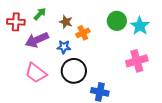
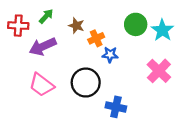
blue star: (64, 47) -> (110, 55), moved
pink cross: (137, 61) -> (159, 71), turned -30

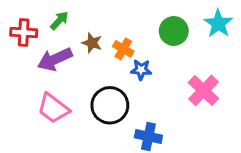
brown star: (76, 26) -> (92, 43), moved
cyan star: (162, 30) -> (218, 24), moved
orange cross: (96, 38) -> (123, 49), turned -35

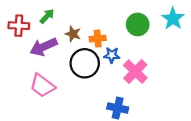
orange cross: (123, 49) -> (98, 39), turned -35
pink cross: (203, 90) -> (135, 72), moved
black circle: (110, 105) -> (85, 63), moved

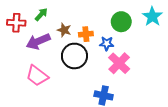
blue star: (112, 55) -> (107, 44), moved

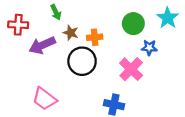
green arrow: (41, 14) -> (56, 12), moved, turned 112
blue star: (107, 44) -> (149, 48), moved
pink trapezoid: (37, 76) -> (44, 99), moved

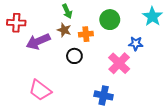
green arrow: (56, 12) -> (67, 11), moved
green circle: (133, 24) -> (110, 20), moved
black circle: (82, 61) -> (74, 56), size x0.6

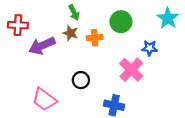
black circle: (74, 56) -> (81, 80), moved

